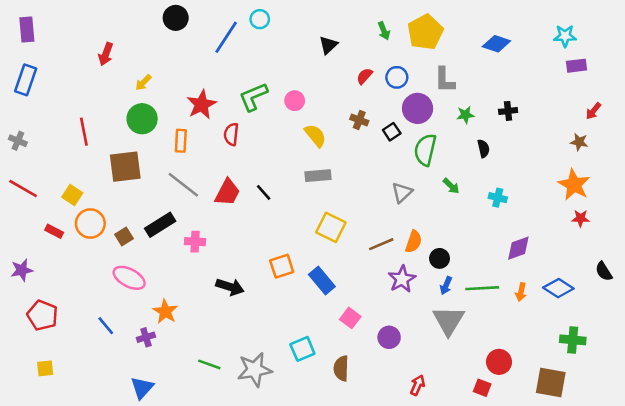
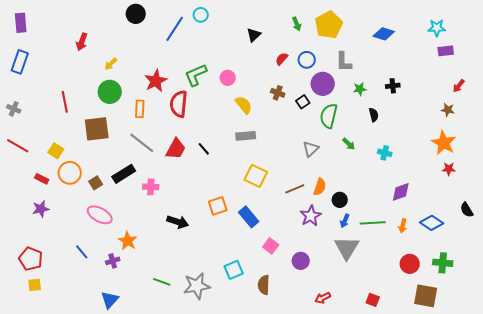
red semicircle: (231, 134) -> (179, 104), size x1.5
purple star: (22, 270) -> (41, 209), moved
red pentagon: (42, 315) -> (31, 259), moved
red circle: (499, 362) -> (410, 264), moved
red arrow: (418, 385) -> (323, 298), turned -140

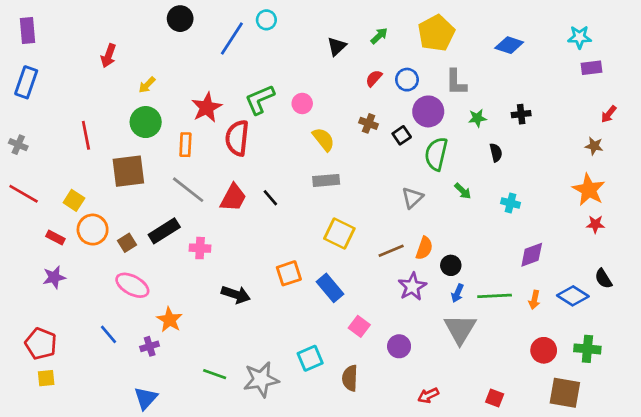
green arrow: (297, 24) -> (379, 36), moved, turned -112
black semicircle: (467, 210) -> (603, 279), moved

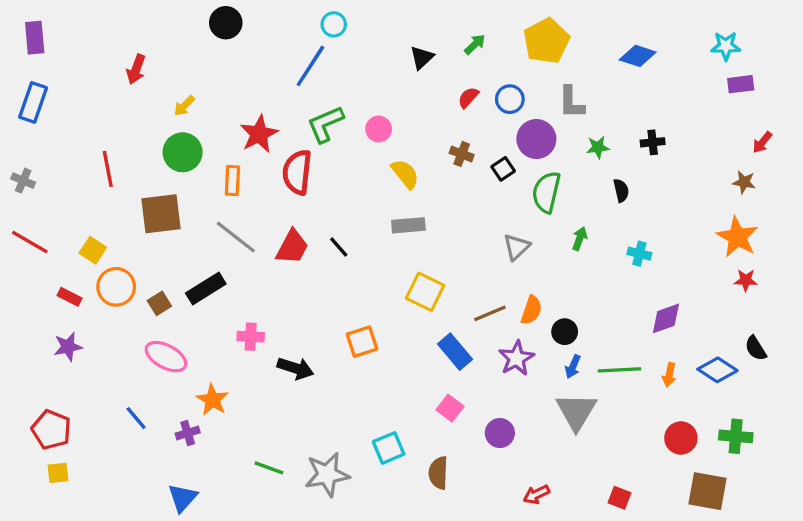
blue line: (232, 38) -> (310, 66), moved
green arrow: (463, 191) -> (580, 239), turned -114
pink cross: (200, 248) -> (251, 337), moved
blue rectangle: (330, 288) -> (455, 352), moved

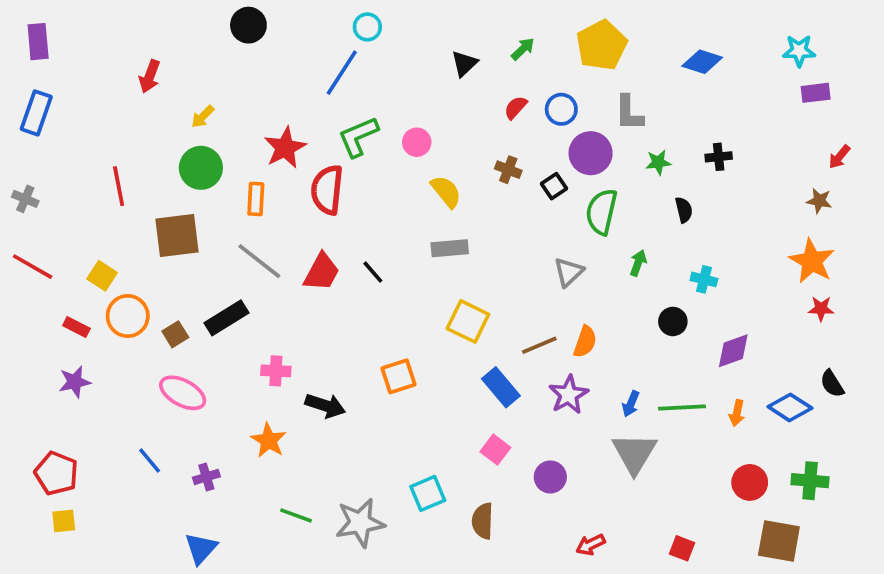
black circle: (565, 332) -> (673, 321), moved
orange star: (212, 400) -> (269, 440), moved

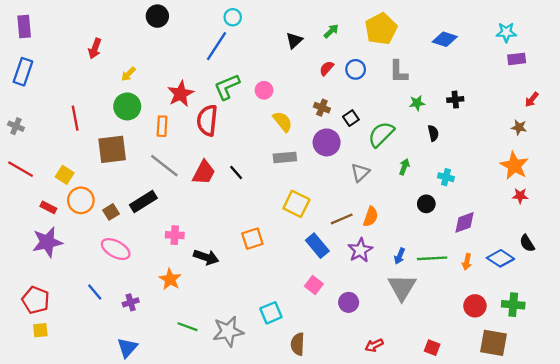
purple circle: (591, 153) -> (327, 142), moved
green semicircle: (602, 212) -> (381, 134), turned 32
purple star: (75, 382) -> (47, 242), size x1.5
brown semicircle: (483, 521) -> (298, 344), moved

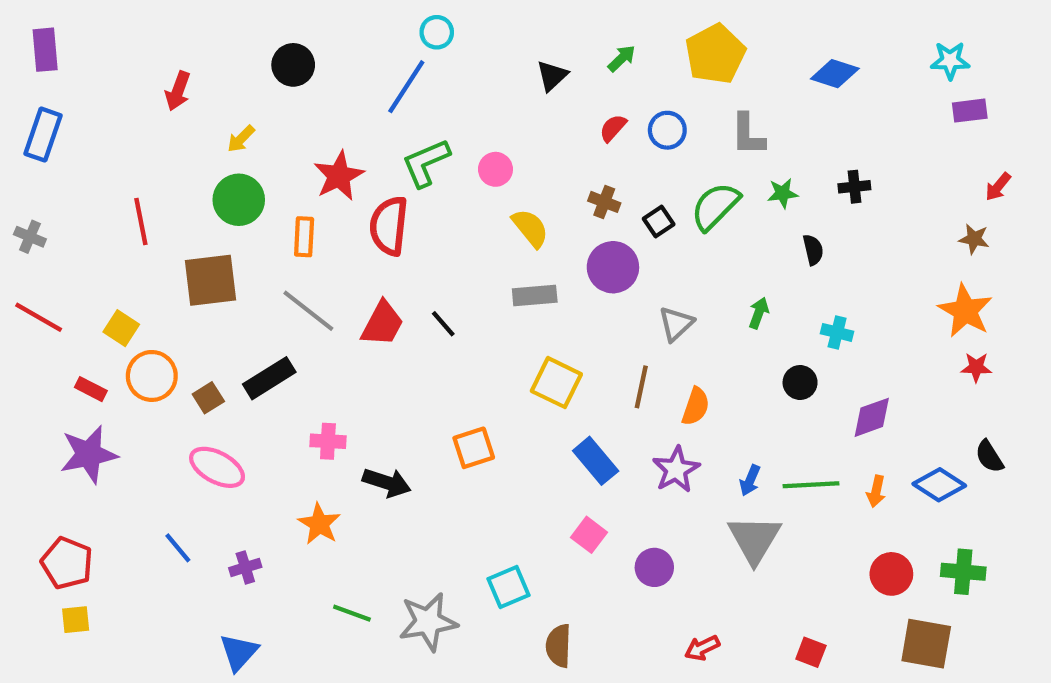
black circle: (157, 16) -> (293, 65), moved
green semicircle: (381, 134) -> (715, 206), moved
brown line: (342, 219) -> (641, 387), moved, turned -55

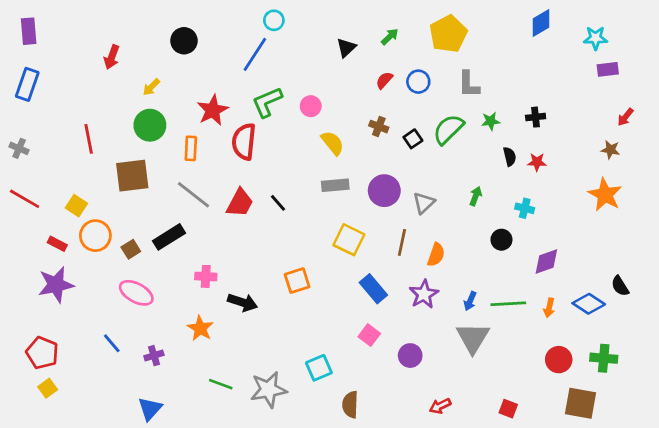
blue diamond: (835, 74) -> (541, 23), moved, turned -48
purple circle: (613, 267) -> (384, 191), moved
red star: (976, 367) -> (537, 162), moved
yellow square: (76, 620) -> (48, 388), turned -30

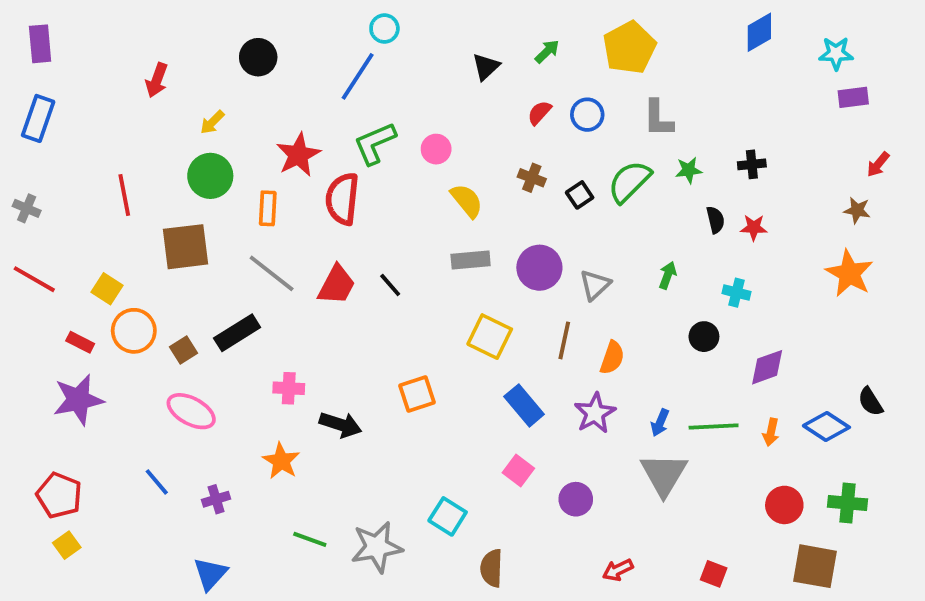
cyan square: (319, 368) -> (448, 516), turned -35

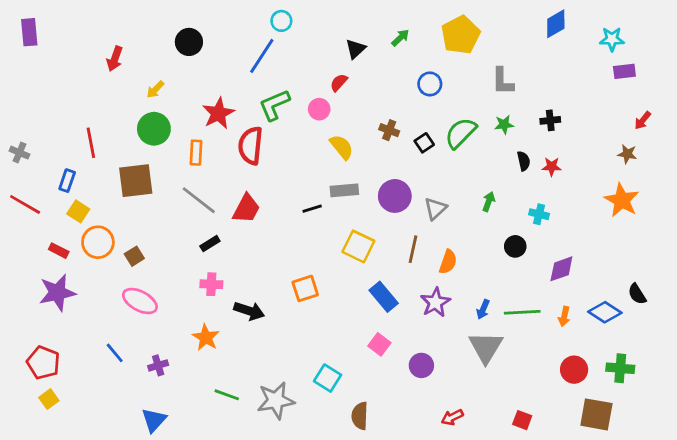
red semicircle: (539, 113) -> (339, 83), moved
blue rectangle: (38, 118) -> (67, 181), moved, size x0.7
gray L-shape: (658, 118) -> (503, 81), moved
black line: (390, 285) -> (312, 209), moved, turned -66
black rectangle: (237, 333) -> (210, 244), moved, size x0.6

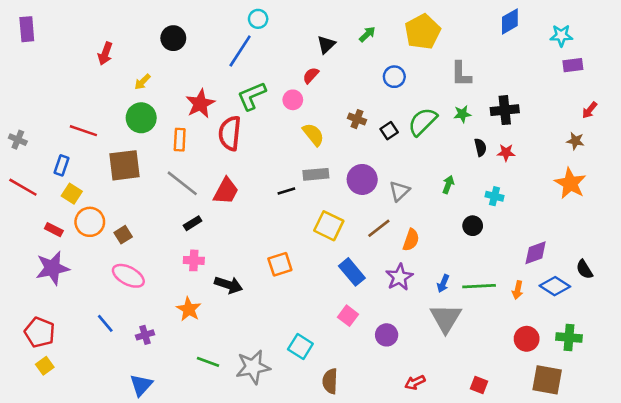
black cross: (550, 120) -> (505, 110), size x1.5
red line: (91, 143) -> (83, 131), turned -60
brown line: (413, 249) -> (379, 228), turned 40
purple diamond: (561, 269) -> (536, 253), moved

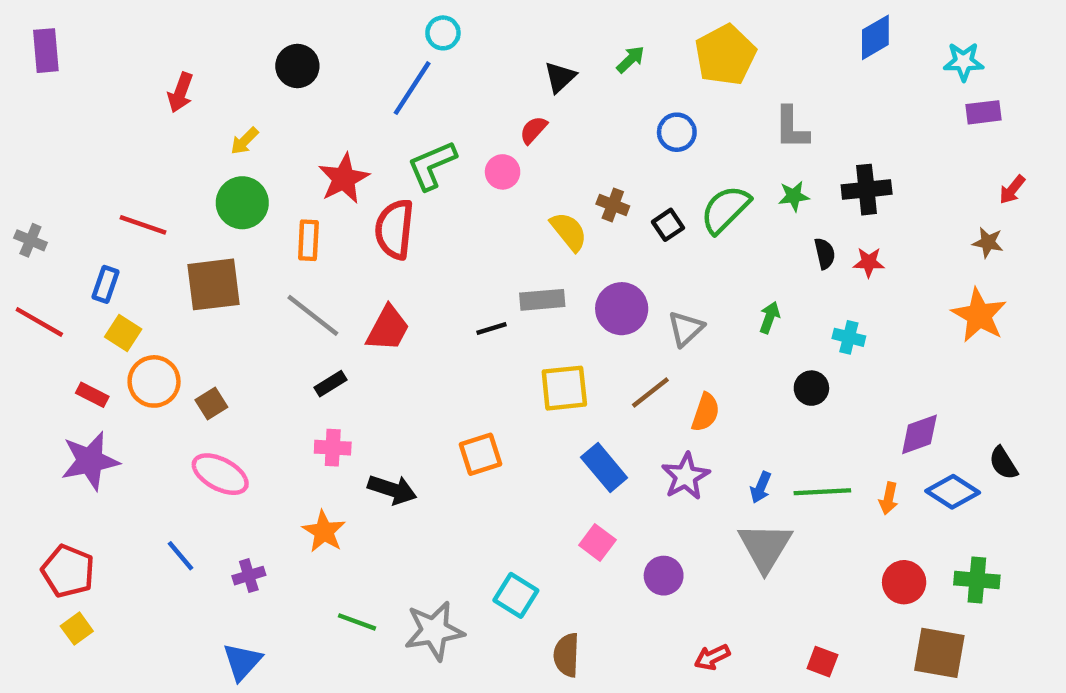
yellow semicircle: (313, 134) -> (569, 231), moved
yellow square: (329, 226) -> (564, 388), turned -32

